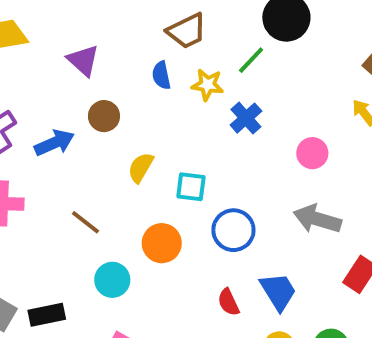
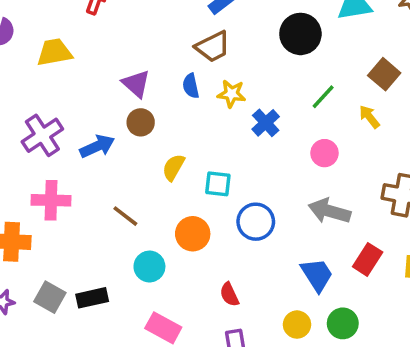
purple triangle: (83, 60) -> (136, 84), moved
green line: (251, 60) -> (323, 97), moved
blue trapezoid: (278, 291) -> (317, 275), moved
red semicircle: (228, 302) -> (229, 294), moved

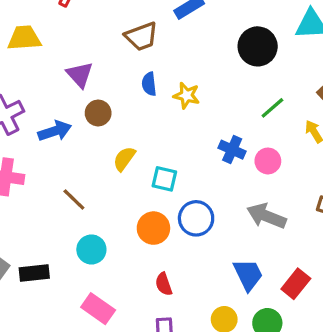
brown trapezoid: (213, 47) -> (141, 36), moved
purple triangle: (136, 84) -> (80, 75), moved
blue cross: (266, 123) -> (232, 150), moved, turned -30
orange circle: (193, 234) -> (153, 228), moved
red rectangle: (368, 259) -> (296, 284), moved

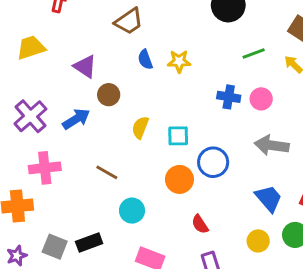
green line: (272, 108) -> (254, 53), turned 35

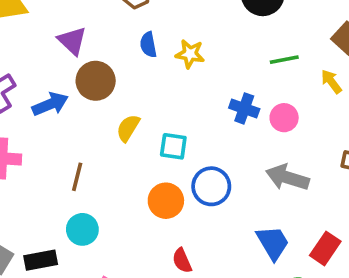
brown circle: (109, 95) -> (96, 81), size x1.4
brown line: (107, 172) -> (77, 177), turned 65
cyan circle: (132, 211) -> (82, 229), moved

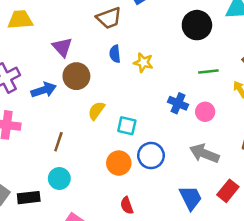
red rectangle: (325, 248) -> (228, 191), moved

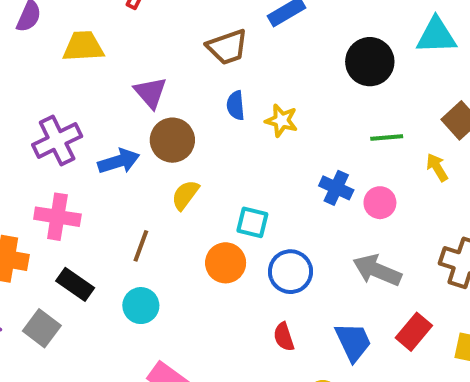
yellow semicircle: (96, 111) -> (185, 195), moved
orange circle: (119, 163) -> (226, 263), moved
black rectangle: (29, 198) -> (75, 284), moved, turned 40
red semicircle: (127, 205) -> (284, 337), moved

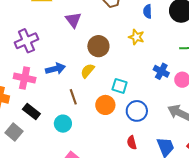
blue semicircle: (236, 105) -> (148, 11), moved
brown circle: (172, 140) -> (98, 46), moved
blue arrow: (119, 161) -> (55, 69), moved
brown line: (141, 246) -> (73, 97), moved, turned -42

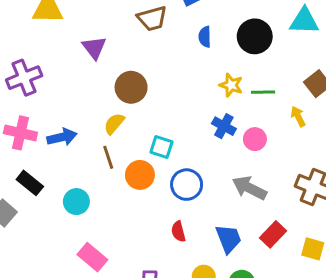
yellow star: (136, 37) -> (231, 85), moved
blue arrow: (55, 69) -> (62, 137), moved
brown line: (73, 97) -> (108, 157), moved

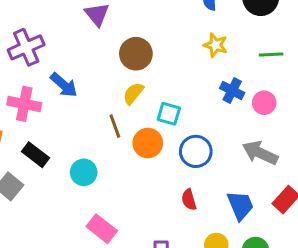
yellow star: (231, 85) -> (216, 45), moved
yellow semicircle: (114, 124) -> (133, 93), moved
blue arrow: (62, 137) -> (64, 85), moved, turned 56

